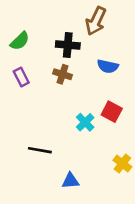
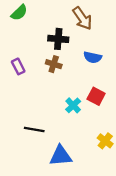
brown arrow: (96, 21) -> (82, 18), turned -60
green semicircle: (20, 41) -> (19, 13), moved
blue triangle: (70, 181) -> (61, 156), size x1.5

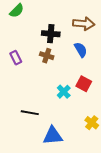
brown arrow: (82, 18) -> (84, 24), moved, turned -50
blue semicircle: (93, 57) -> (81, 50), turned -133

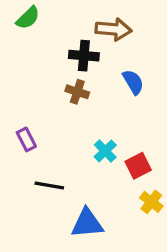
brown arrow: (84, 24) -> (113, 29), moved
purple rectangle: (16, 58) -> (26, 139), moved
red square: (84, 84) -> (138, 166), moved, turned 35

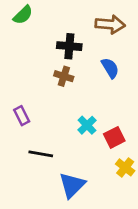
brown arrow: (113, 29) -> (110, 24), moved
blue triangle: (87, 223) -> (72, 185), turned -40

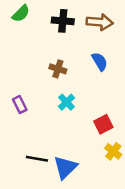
black cross: (69, 46) -> (63, 21), moved
cyan cross: (87, 125) -> (66, 102), moved
black line: (41, 154) -> (37, 159), moved

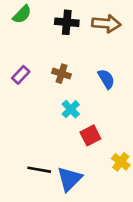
blue semicircle: (100, 61) -> (106, 79), moved
purple rectangle: (20, 105) -> (21, 75), moved, turned 70
red square: (103, 124) -> (90, 135), moved

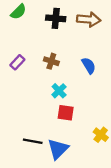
red square: (90, 135) -> (66, 113), moved, turned 35

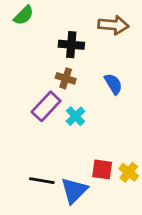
black cross: (56, 18) -> (71, 45), moved
purple rectangle: (17, 62) -> (46, 106), moved, size x1.5
red square: (66, 113) -> (102, 169), moved

